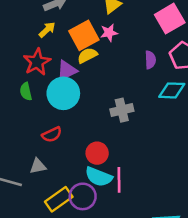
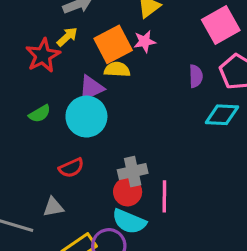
yellow semicircle: (87, 55) -> (117, 70), turned 30
red star: (37, 62) -> (43, 55), moved
green semicircle: (26, 91) -> (40, 114), turned -108
gray cross: (122, 110) -> (133, 172), moved
pink line: (119, 180) -> (164, 196), moved

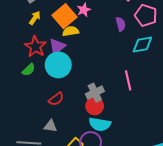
red star: (43, 55) -> (35, 47), moved
pink line: (164, 196) -> (128, 80), moved
gray triangle: (53, 207) -> (51, 126), turned 32

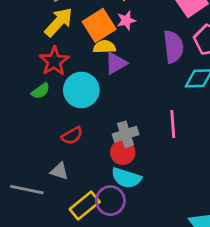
yellow arrow: (35, 18) -> (59, 22), size x1.6
purple semicircle: (121, 24) -> (173, 47), size x1.6
purple triangle: (57, 46) -> (116, 63), moved

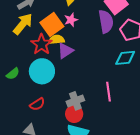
purple semicircle: (173, 47) -> (106, 22), moved
red star: (54, 61) -> (41, 44), moved

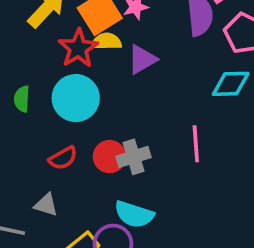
purple triangle: (65, 51) -> (142, 59), moved
green semicircle: (13, 74) -> (22, 99), turned 128
red circle: (74, 114) -> (109, 157), moved

